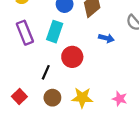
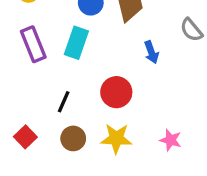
blue arrow: (106, 38) -> (151, 52), turned 56
red circle: (72, 57) -> (116, 92), moved

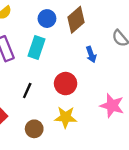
brown circle: (73, 138) -> (34, 129), moved
pink star: (171, 140) -> (112, 106), moved, size x1.5

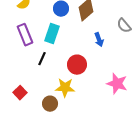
black line: (27, 90) -> (42, 59), moved
yellow star: (66, 117) -> (65, 88), moved

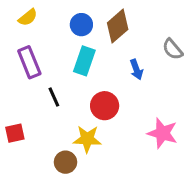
cyan rectangle: (52, 34) -> (84, 61), moved
black line: (42, 59) -> (54, 97), turned -48
red square: (20, 93) -> (15, 133), moved, turned 32

